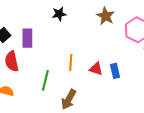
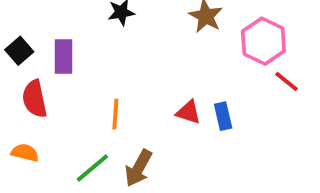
orange line: (71, 62) -> (115, 114), moved
green line: (45, 80) -> (92, 168), moved, turned 36

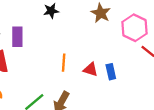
orange line: (115, 114) -> (64, 63), moved

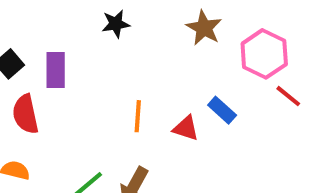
blue rectangle: (111, 72) -> (222, 110), moved, turned -35

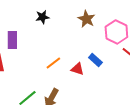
orange line: (138, 116) -> (53, 63), turned 49

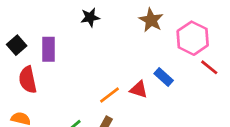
orange line: (53, 63) -> (109, 95), moved

